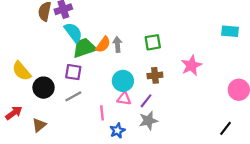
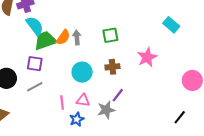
cyan rectangle: (230, 31) -> (171, 25), moved, turned 35
pink triangle: (124, 99) -> (83, 100), moved
purple line: (146, 101) -> (118, 95), moved

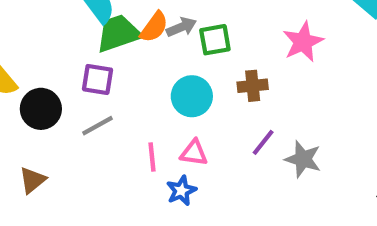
green square: (110, 35) -> (215, 40), moved
gray arrow: (77, 37) -> (181, 27), turned 72
pink star: (147, 57) -> (303, 42), moved
gray star: (106, 110) -> (303, 159), moved, turned 30

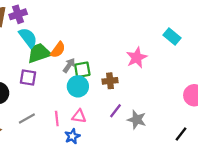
gray arrow: (181, 27) -> (69, 65), moved, turned -32
green square: (215, 40) -> (82, 70), moved
gray line: (97, 126) -> (27, 119), moved

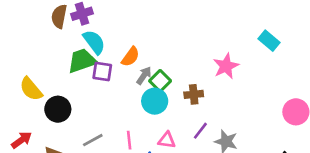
green trapezoid: (39, 53) -> (82, 61), moved
green square: (82, 70) -> (160, 81), turned -35
purple square: (28, 78) -> (102, 72), moved
pink triangle: (79, 116) -> (167, 140), moved

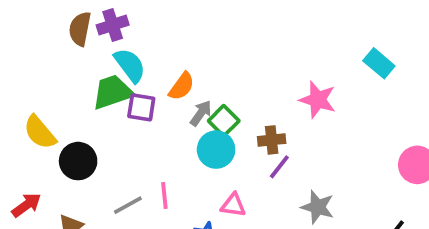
pink star: (226, 66) -> (318, 100), turned -30
purple line: (200, 131) -> (279, 167), moved
pink line: (129, 140) -> (164, 196), moved

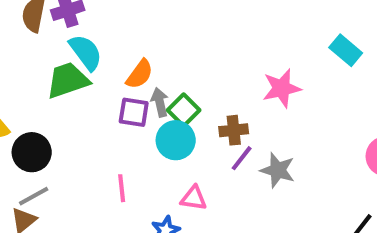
pink star: (318, 100) -> (282, 88), turned -30
purple square: (141, 107) -> (134, 112), moved
gray arrow: (201, 113) -> (160, 102), turned -48
gray line: (128, 205) -> (34, 196), moved
gray star: (318, 207) -> (278, 170), moved

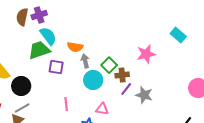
orange semicircle: (140, 74) -> (75, 47), turned 63
green square: (184, 110) -> (109, 65), moved
purple square: (134, 112) -> (56, 67), moved

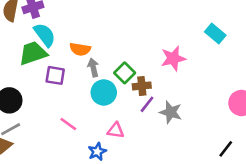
pink line: (66, 104) -> (68, 124), turned -48

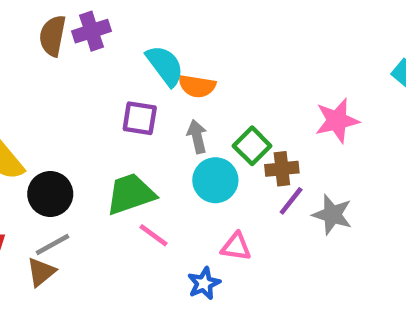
cyan semicircle: (45, 35) -> (165, 66), moved
orange semicircle: (80, 49) -> (197, 86), moved
green trapezoid: (33, 53) -> (131, 194), moved
purple square: (55, 75) -> (140, 118), moved

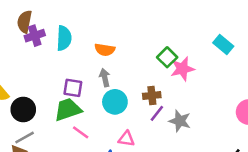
purple cross: (92, 31) -> (35, 36), moved
cyan semicircle: (165, 66) -> (64, 38), moved, turned 40
purple square: (140, 118) -> (73, 88), moved
green square: (252, 146) -> (167, 57), moved

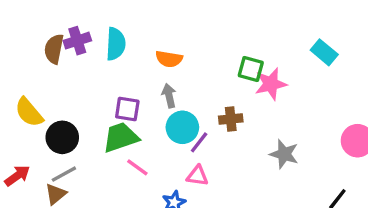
brown semicircle: (25, 22) -> (54, 49), moved
green square: (167, 57) -> (251, 69), turned -30
purple line: (157, 113) -> (199, 142), moved
gray star: (180, 121) -> (284, 154), moved

